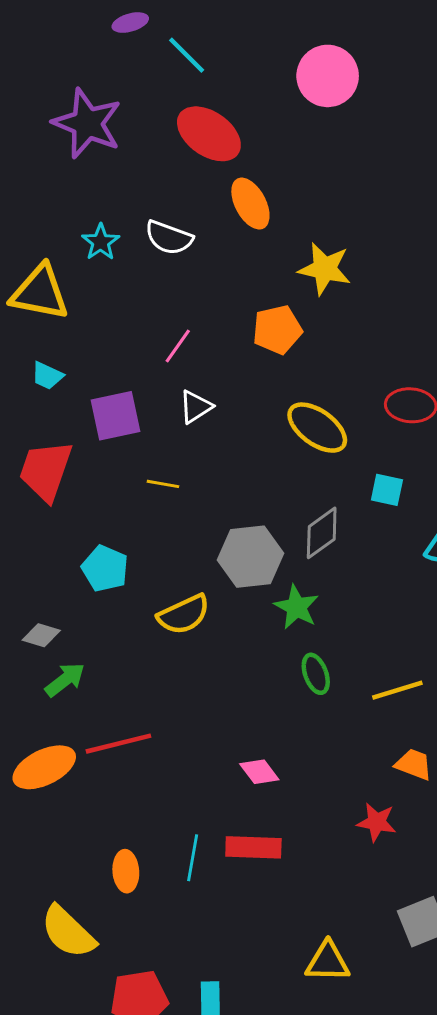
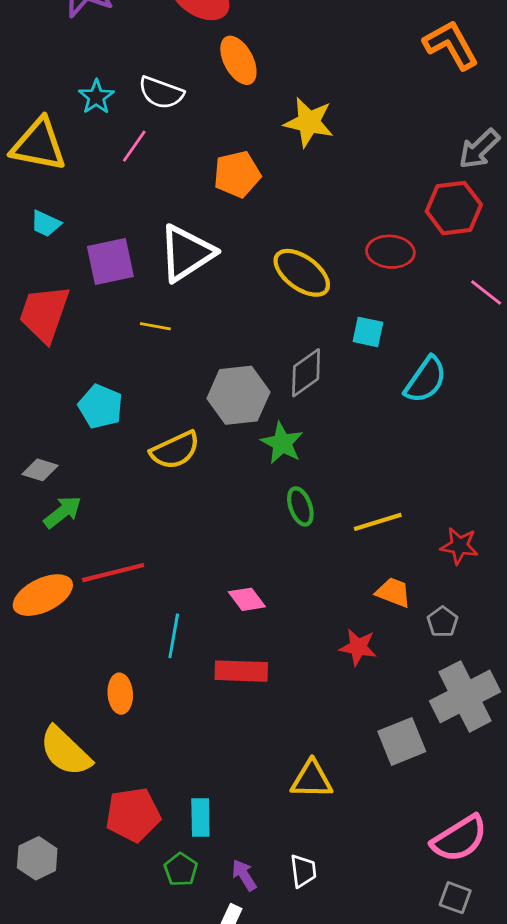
orange pentagon: (277, 330) -> (237, 174), moved
pink line: (178, 346) -> (134, 146), moved
white triangle: (196, 407) -> (186, 253), size x1.8
cyan line: (193, 858) -> (174, 636), moved

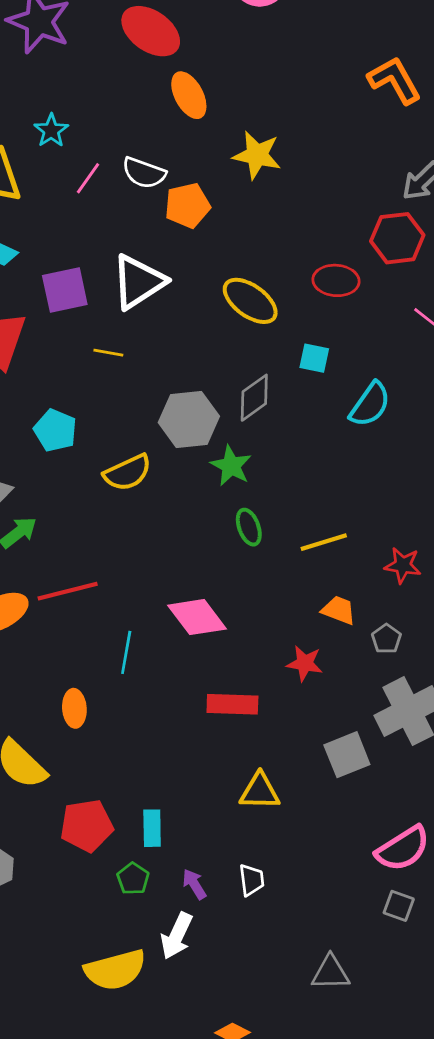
white semicircle: (161, 93) -> (144, 173), moved
pink diamond: (247, 599) -> (197, 617), size x1.6
red rectangle: (241, 671) -> (232, 704), moved

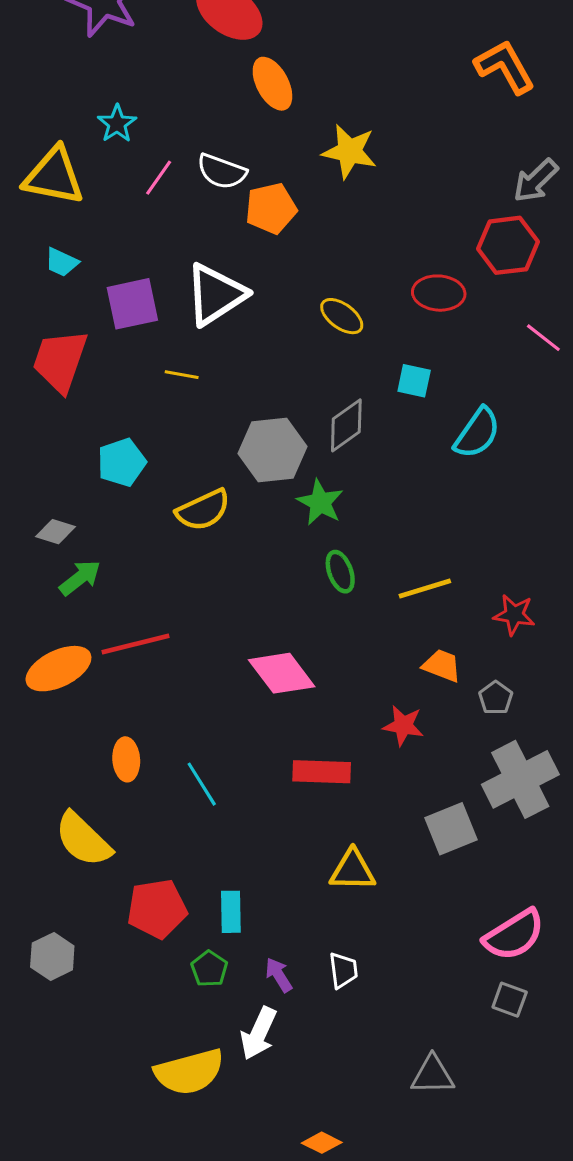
yellow ellipse: (250, 301) -> (342, 316), size x0.7
cyan pentagon: (55, 430) -> (122, 462), turned 30
cyan line: (126, 652) -> (202, 784), moved, turned -42
orange ellipse: (74, 708) -> (126, 759), moved

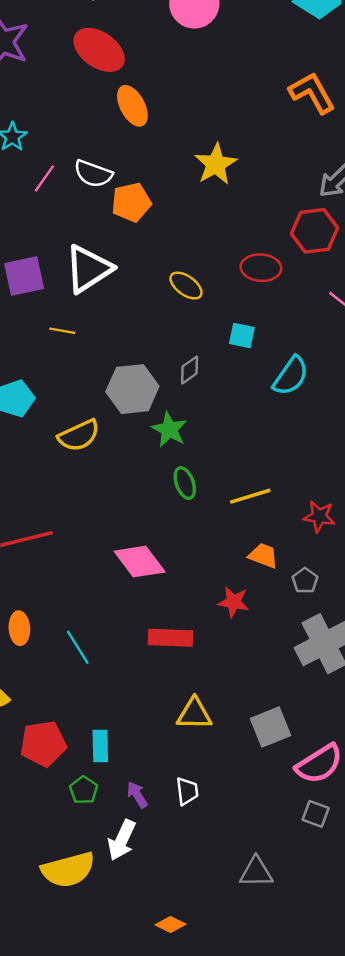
yellow star: (349, 151) -> (216, 164), moved, turned 30
gray diamond: (346, 425) -> (190, 370), size x0.7
gray square: (451, 829) -> (270, 727), moved

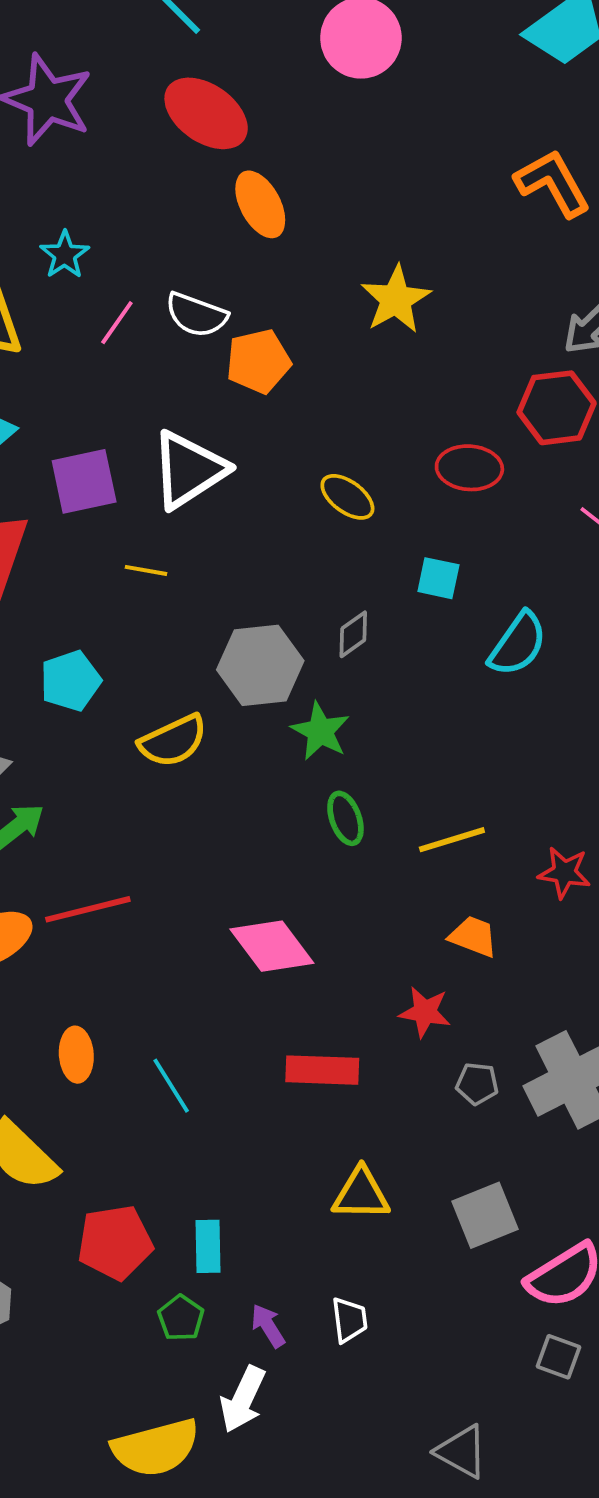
gray pentagon: (305, 581) -> (477, 1084), moved, turned -30
gray triangle: (256, 872) -> (462, 1452), turned 30

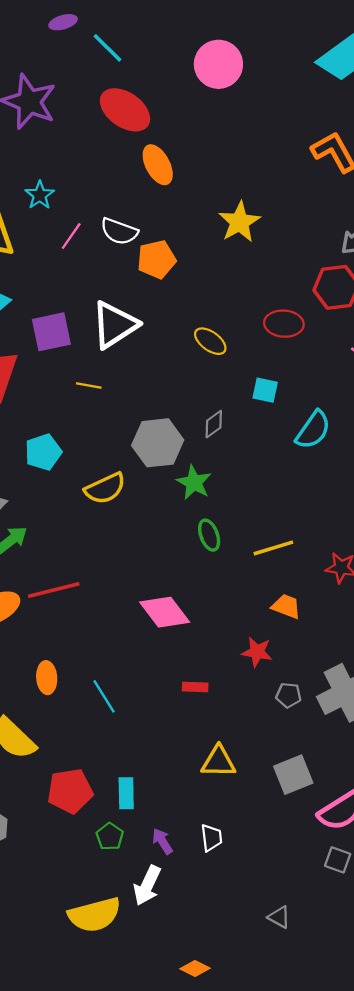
red rectangle: (322, 1070) -> (195, 687), size x0.6
gray triangle: (462, 1452) -> (279, 917), size x0.7

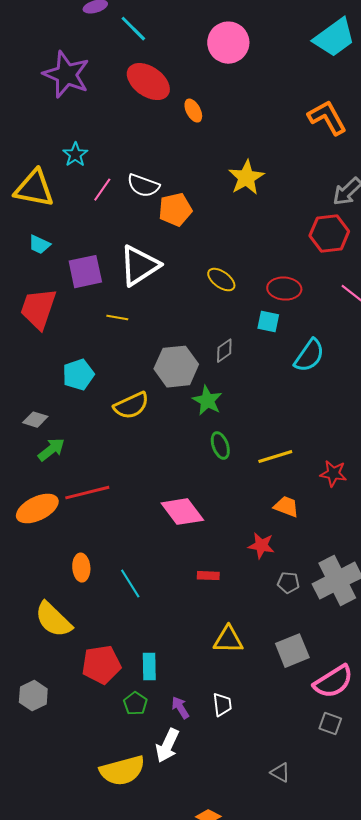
orange ellipse: (158, 165) -> (193, 111), moved, size x0.7
red ellipse: (284, 324) -> (284, 289), moved

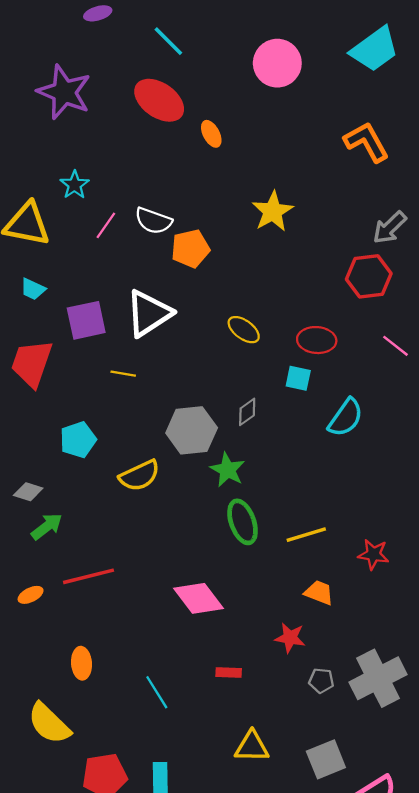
cyan line: (133, 29) -> (168, 41), moved
pink circle: (228, 43) -> (277, 63), moved
green ellipse: (220, 446) -> (243, 522), size x1.4
orange ellipse: (37, 509) -> (31, 595), size x0.5
cyan line: (130, 584) -> (157, 692), moved

